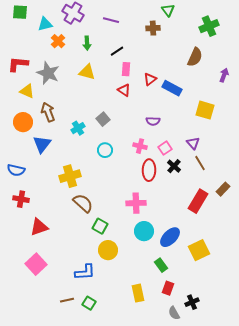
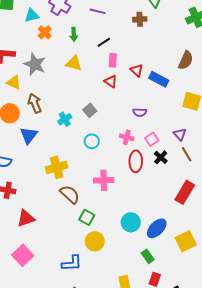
brown semicircle: (195, 57) -> (186, 60), moved
red triangle: (150, 79) -> (137, 70), turned -40
pink cross: (136, 203) -> (104, 180), moved

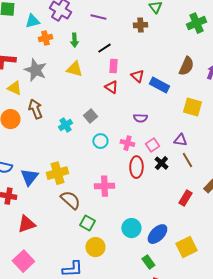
orange cross: (45, 32) -> (45, 38), turned 32
purple triangle: (180, 134) -> (180, 140), turned -40
blue triangle: (29, 135) -> (29, 177), moved
cyan circle: (92, 141) -> (100, 141), moved
red rectangle: (185, 192) -> (185, 198), size x0.7

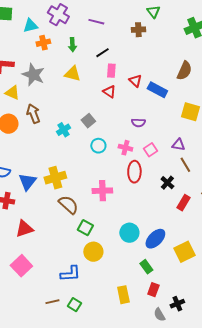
black cross: (161, 163) -> (167, 183), moved

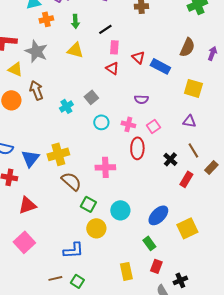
purple triangle: (178, 145) -> (189, 121), moved
brown line: (185, 165) -> (193, 150), moved
cyan circle: (129, 233) -> (120, 210), moved

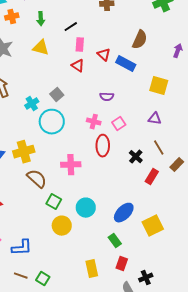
brown semicircle: (187, 47) -> (140, 40), moved
cyan circle: (101, 122) -> (52, 122), moved, size x1.6
blue L-shape: (73, 250) -> (22, 248), moved
brown line: (55, 278) -> (21, 276), turned 32

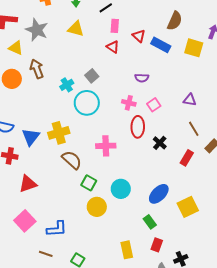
yellow square: (159, 86) -> (194, 48), moved
black cross: (136, 157) -> (160, 143), moved
brown line: (21, 276) -> (46, 254), moved

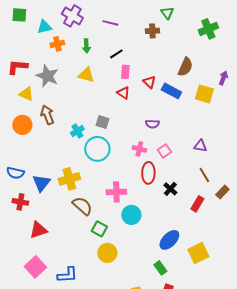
gray square: (92, 76) -> (102, 122), turned -32
cyan circle: (121, 189) -> (131, 215), moved

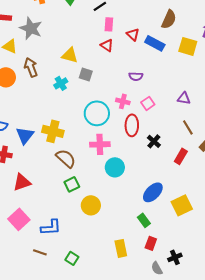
yellow triangle: (86, 75) -> (70, 55), moved
cyan circle: (97, 149) -> (97, 113), moved
yellow cross: (69, 179) -> (53, 131), turned 30
green square: (99, 229) -> (72, 184), moved, turned 35

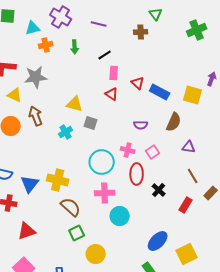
brown semicircle: (169, 19) -> (174, 122), moved
gray star: (31, 28) -> (36, 77), turned -30

